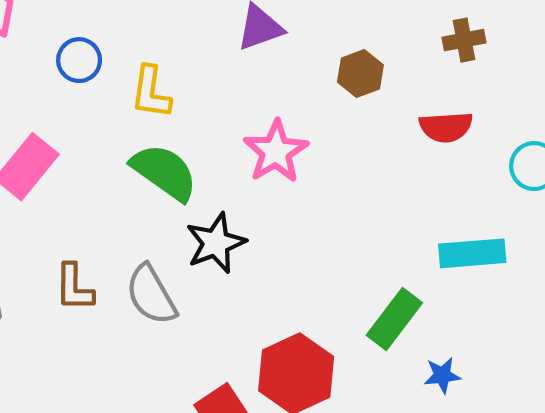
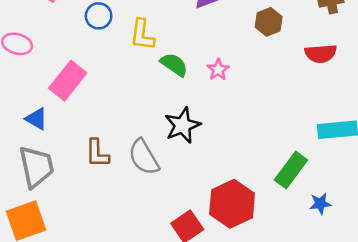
pink star: (276, 151) -> (218, 70), size x0.6
green semicircle: (164, 172) -> (174, 65), moved, size x0.7

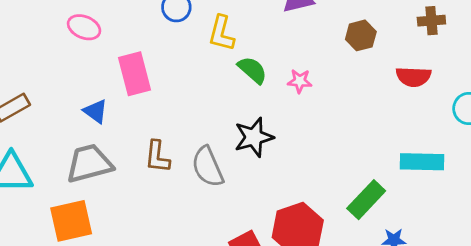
pink star: (218, 70) -> (300, 81), turned 30
pink rectangle: (68, 81) -> (135, 74), turned -60
gray trapezoid: (36, 167) -> (89, 163), turned -99

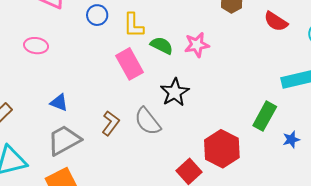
pink rectangle: (135, 74) -> (129, 64), moved
red semicircle: (413, 77) -> (276, 21), turned 45
pink star: (300, 81) -> (197, 45), size x1.4
brown L-shape: (157, 157) -> (111, 123), turned -135

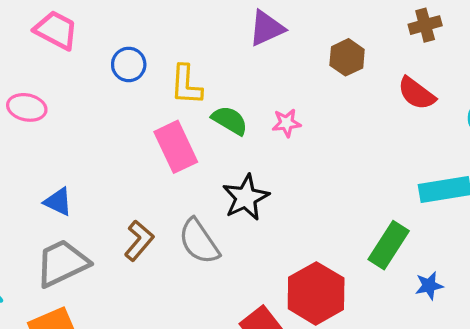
pink star: (197, 45) -> (287, 123), size x0.7

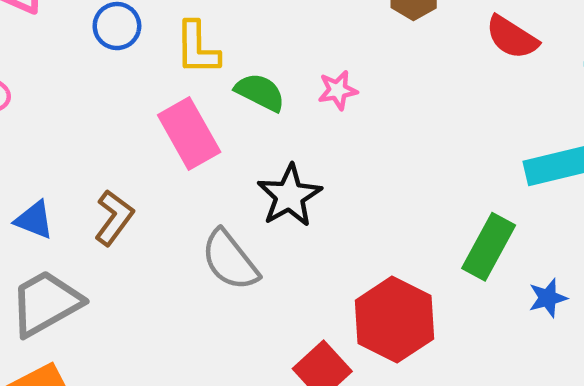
brown L-shape: (139, 241) -> (114, 218), moved

